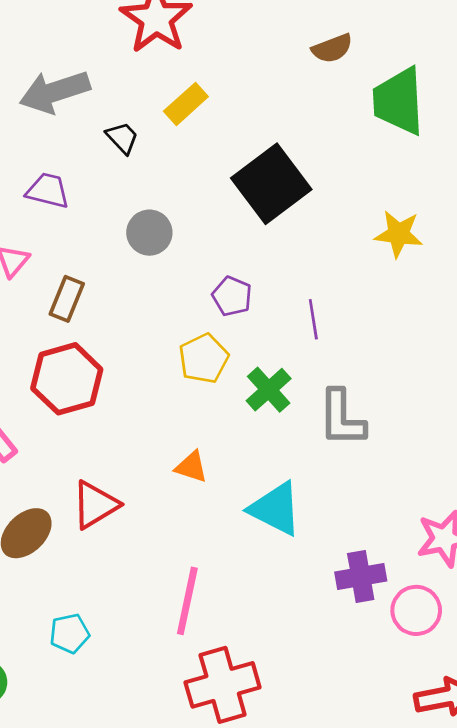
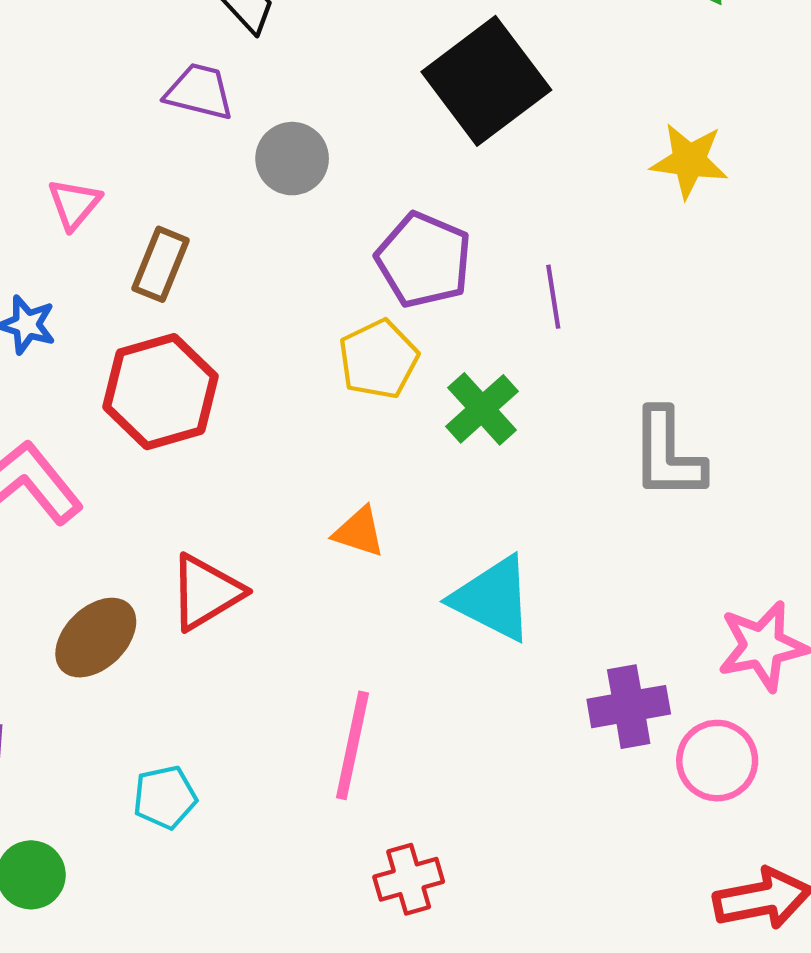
purple trapezoid: (48, 191) -> (199, 92), moved
purple pentagon: (232, 296) -> (424, 260), size x1.5
gray L-shape: (342, 418) -> (668, 454), moved
red cross: (223, 685) -> (409, 879), size x0.6

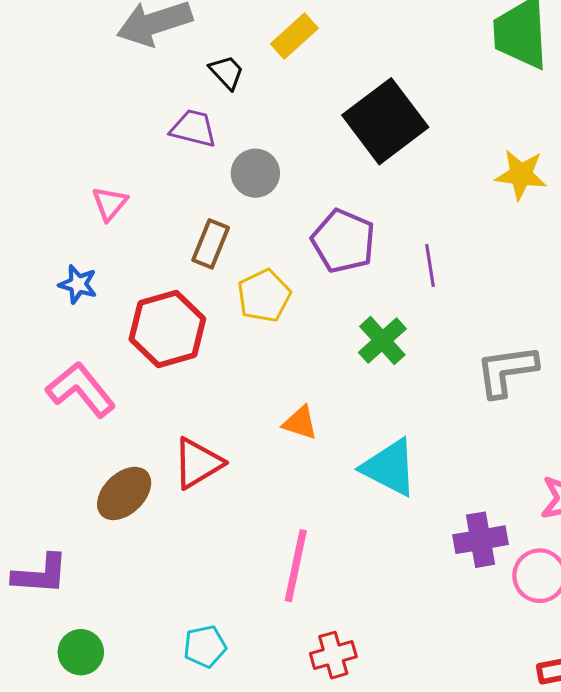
brown rectangle: (160, 264) -> (211, 244), moved
yellow pentagon: (378, 359) -> (264, 296), moved
gray L-shape: (668, 454) -> (506, 371), turned 82
cyan pentagon: (165, 797) -> (205, 646), moved

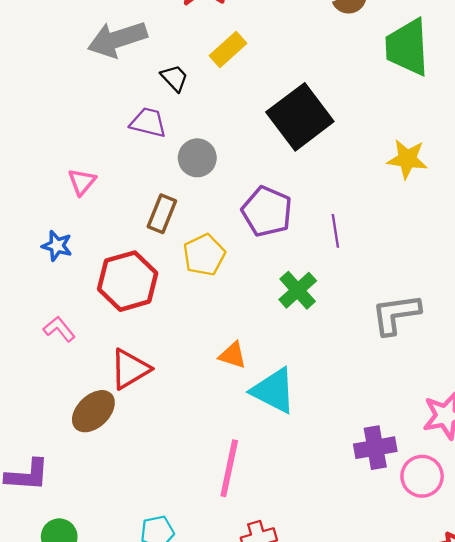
pink L-shape: (81, 390) -> (59, 329), size x0.6
red triangle: (198, 463) -> (130, 369), moved
cyan triangle: (390, 468) -> (274, 391), moved

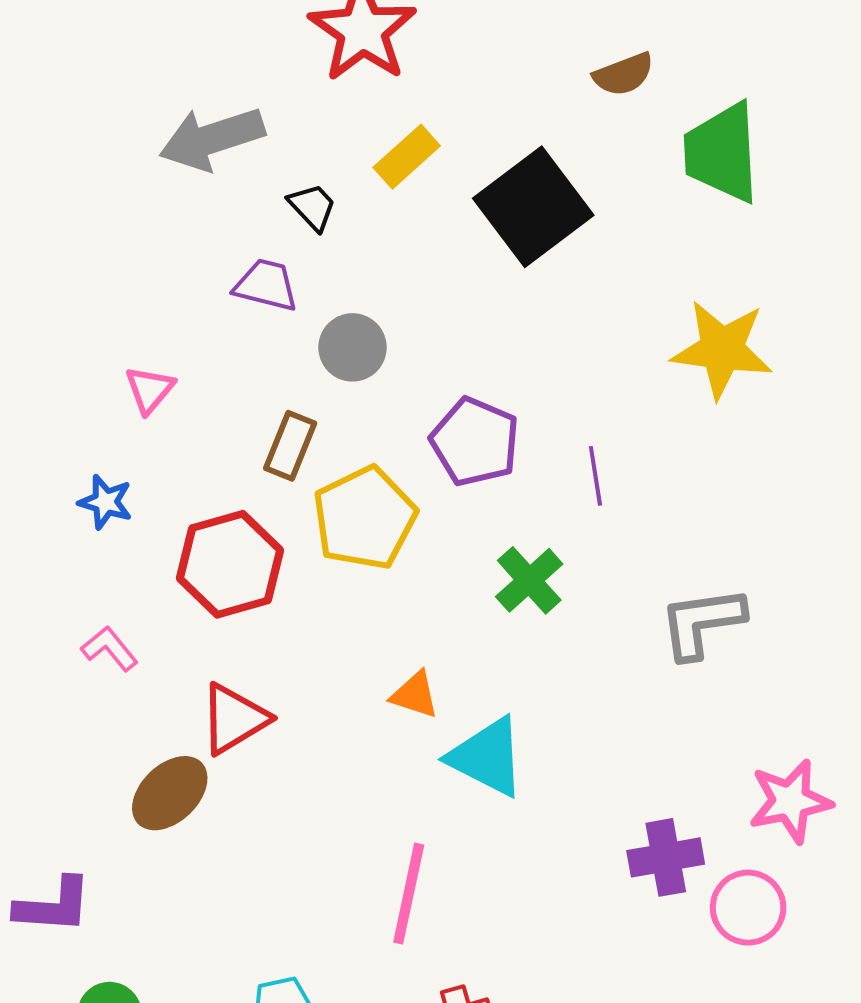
black square: (300, 117) -> (533, 207), moved
yellow star: (407, 159) -> (722, 349), size x1.4
yellow pentagon: (204, 255) -> (365, 518), size x1.4

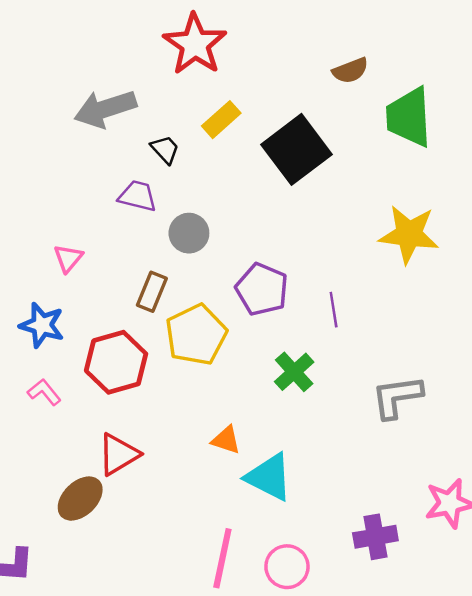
blue star: (106, 502) -> (42, 325), size x1.4
pink L-shape: (110, 649) -> (44, 392), moved
pink circle: (748, 908) -> (287, 567), moved

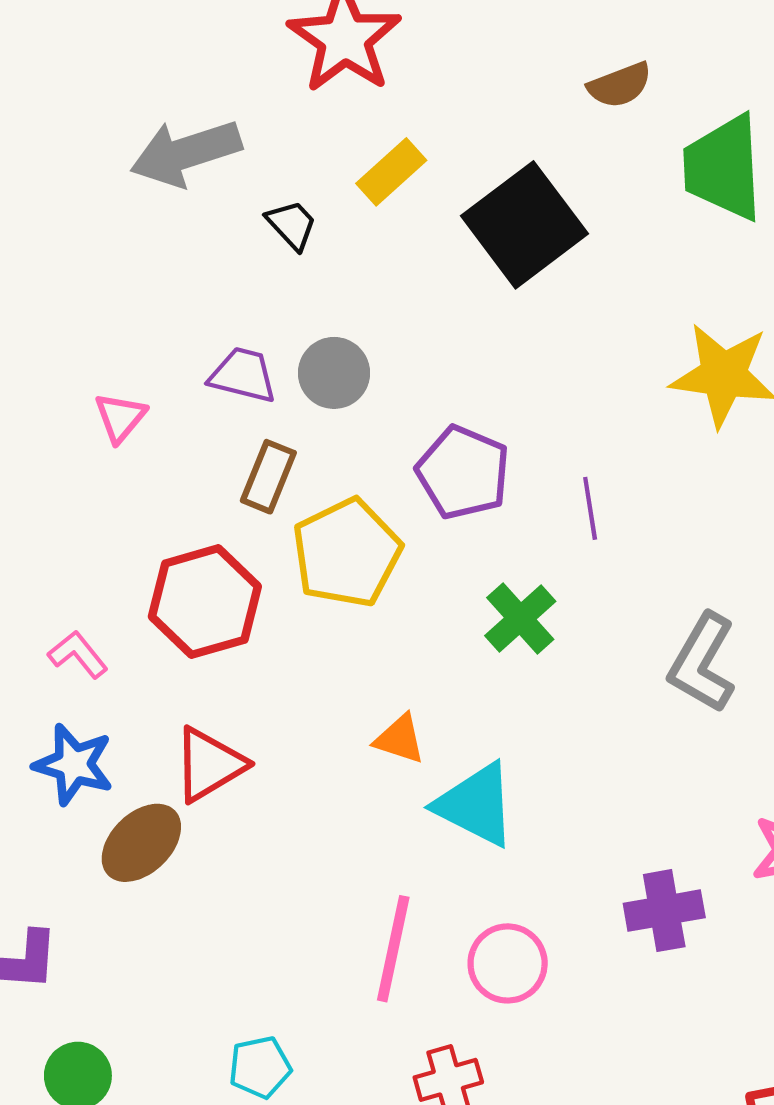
purple trapezoid: (138, 196) -> (243, 375), moved
blue star: (42, 325) -> (74, 765), moved
gray L-shape: (397, 397) -> (702, 663), turned -52

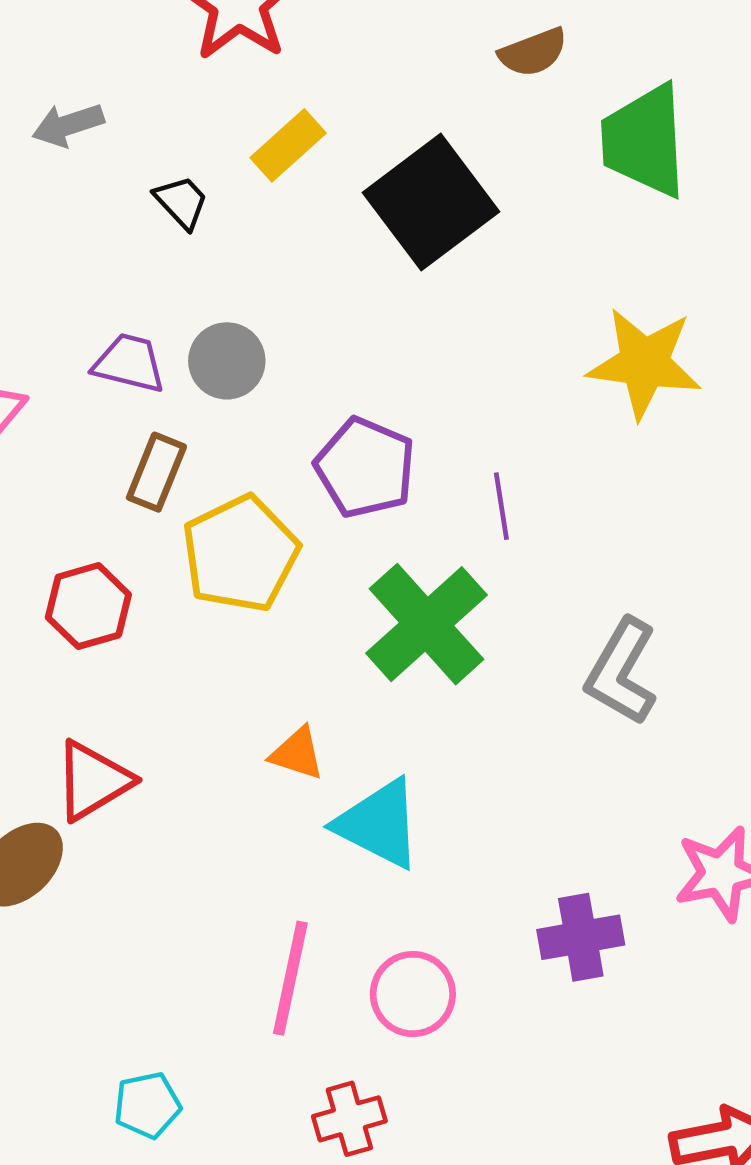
gray arrow: (186, 153) -> (68, 125), size x0.6
red hexagon: (205, 602) -> (88, 606), size x0.7
green cross: (520, 618) -> (426, 624), size x1.6

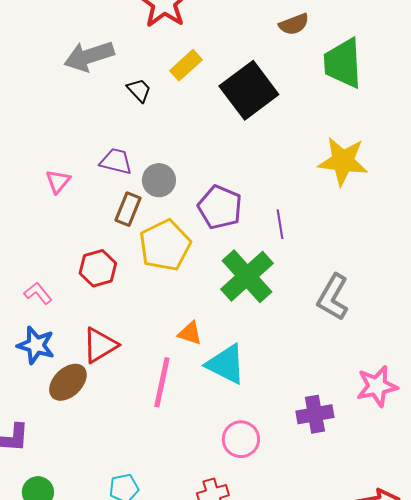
gray arrow: (68, 125) -> (89, 56), size x1.6
gray circle: (227, 361) -> (159, 180), moved
pink line: (290, 978) -> (162, 382), moved

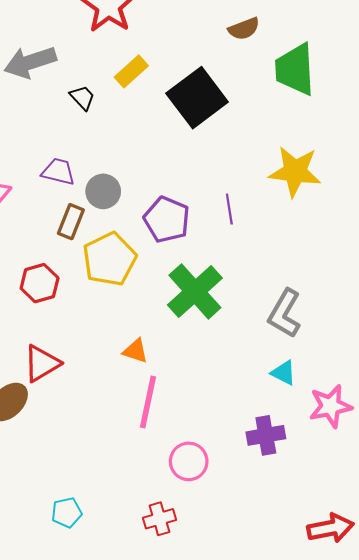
purple line: (280, 224) -> (229, 209), moved
cyan triangle: (226, 364) -> (284, 373), moved, size x0.6
pink line: (162, 382) -> (148, 402), moved

